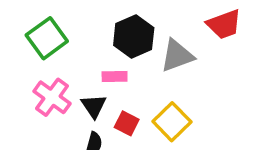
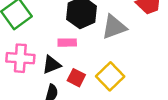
pink cross: (52, 97) -> (20, 58), turned -32
black triangle: (94, 106) -> (52, 65), turned 42

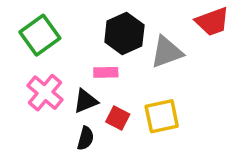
pink cross: (20, 58) -> (45, 93), turned 36
yellow square: (110, 76) -> (162, 116), turned 32

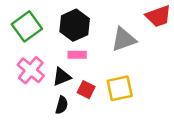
black hexagon: (124, 33) -> (75, 25), moved

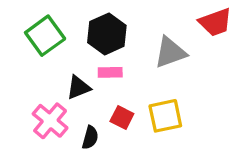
pink cross: (31, 70) -> (50, 121), moved
black triangle: (62, 77) -> (78, 87), moved

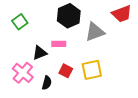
black hexagon: (107, 34) -> (69, 16), moved
green square: (45, 36) -> (20, 22), size x0.7

